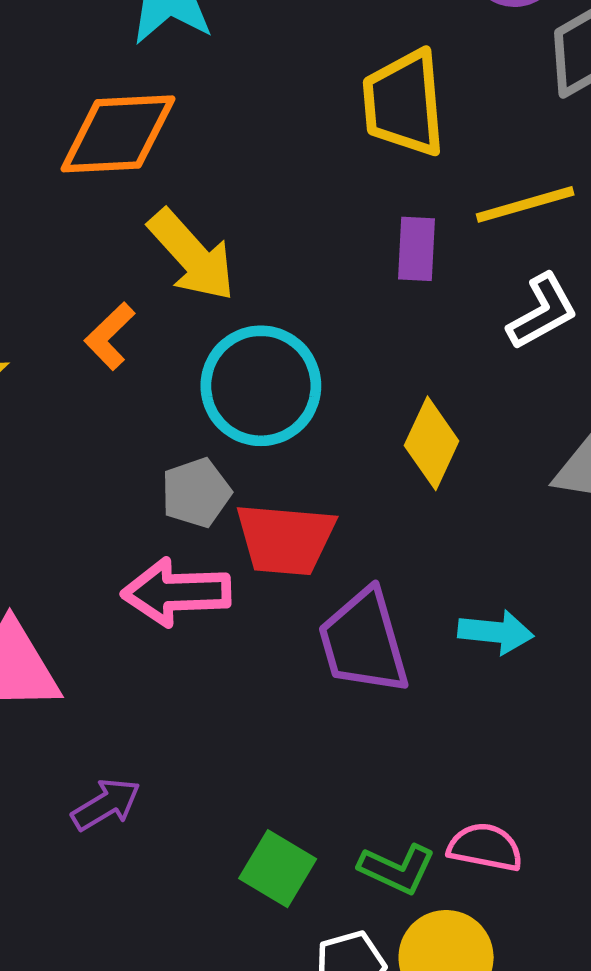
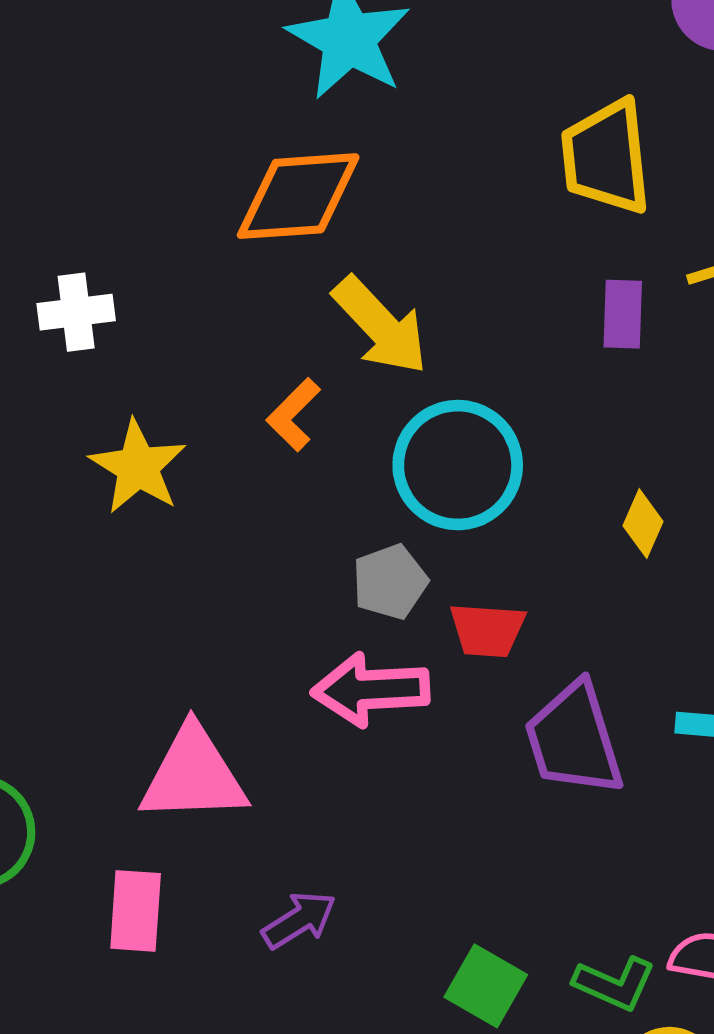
yellow diamond: (432, 443) -> (643, 524), size x0.7
red trapezoid: (285, 539) -> (487, 630), size x0.7

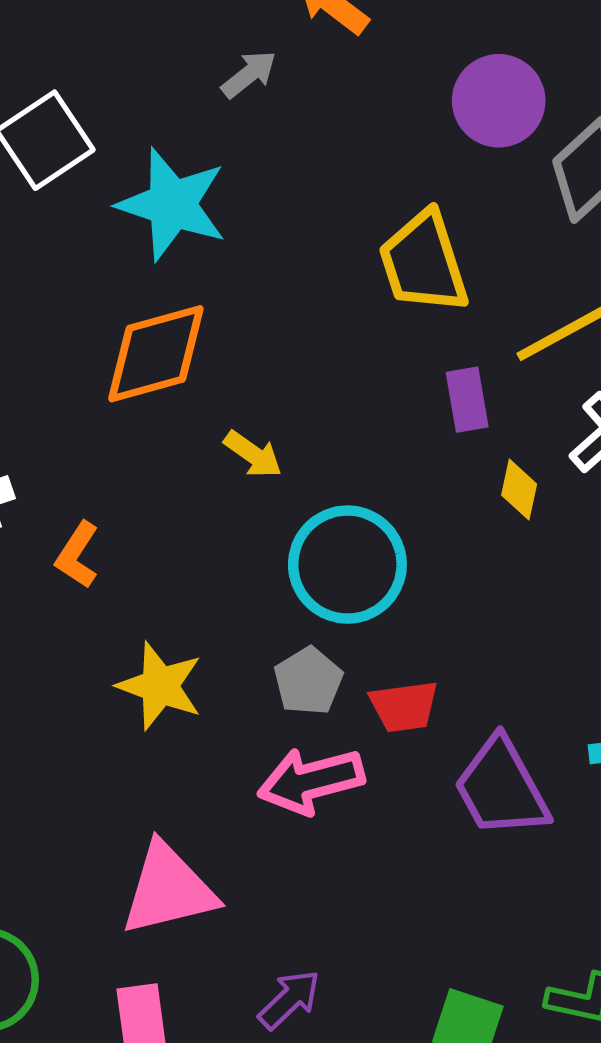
yellow arrow: (380, 326) -> (253, 454), size x0.6
orange L-shape: (293, 415) -> (77, 555), moved
yellow star: (138, 467) -> (160, 686), moved
yellow diamond: (643, 524) -> (519, 490), moved

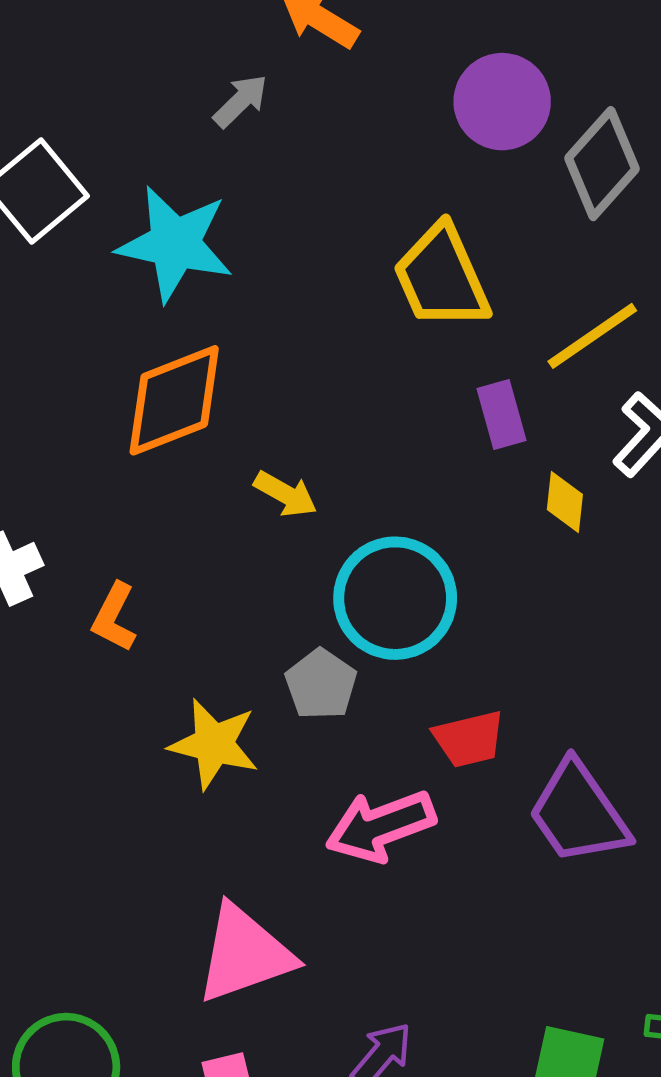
gray pentagon: (308, 681) -> (321, 684), moved

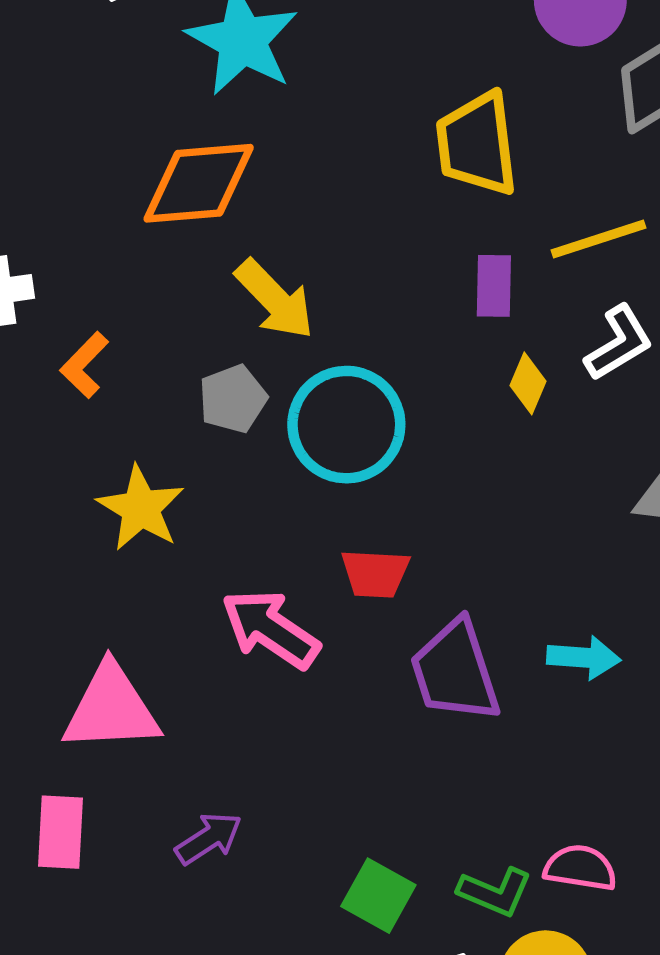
yellow arrow: (286, 494) -> (275, 299), size x1.5
gray pentagon: (321, 684) -> (233, 399), moved
pink arrow: (380, 826) -> (270, 629), turned 38

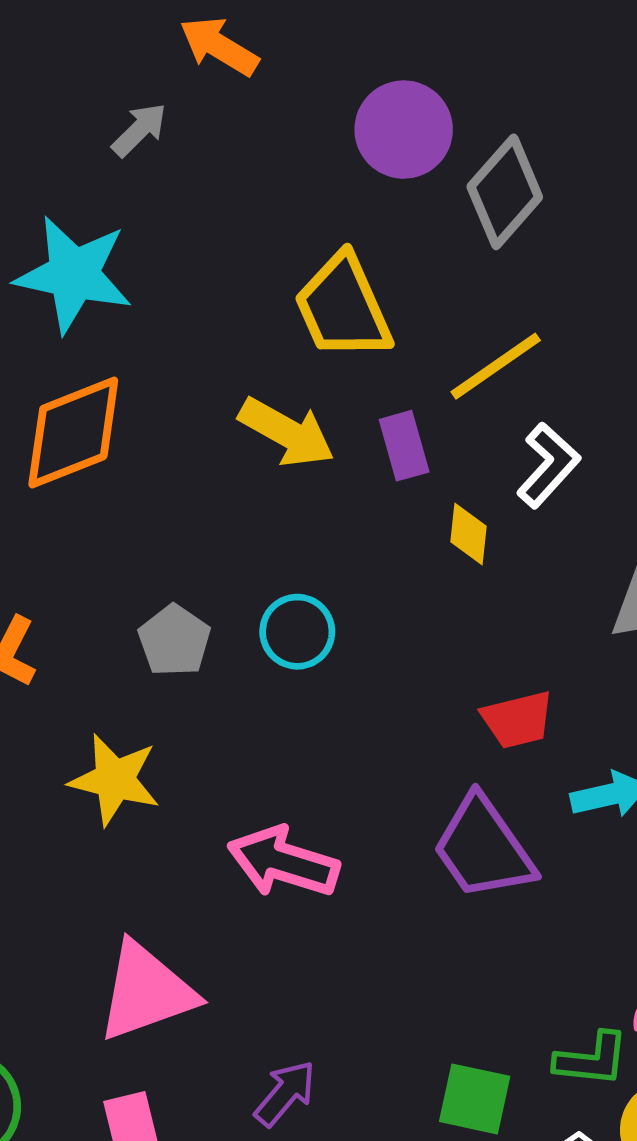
yellow arrow: (275, 299) -> (287, 432), moved
cyan circle: (346, 425) -> (297, 632), size x0.6
red trapezoid: (375, 574) -> (518, 720), moved

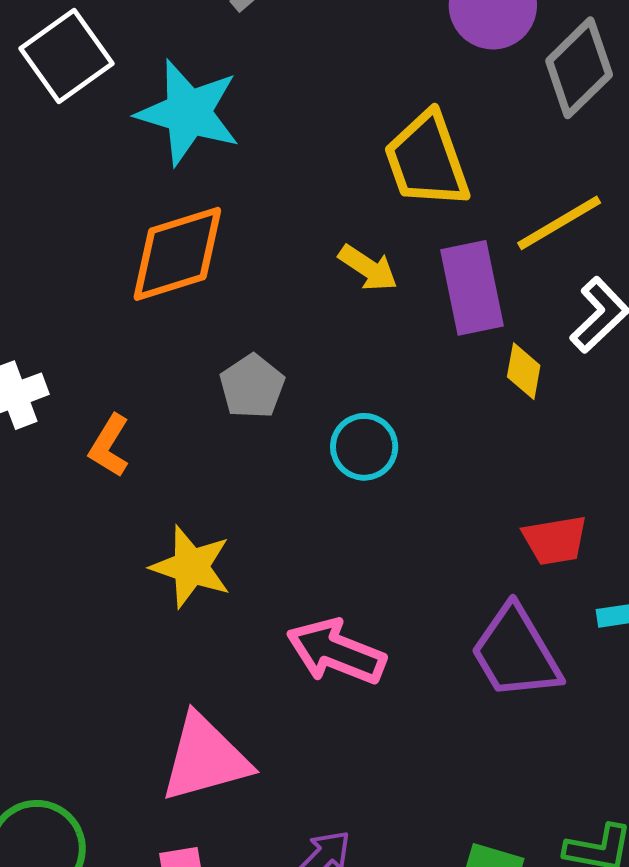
yellow arrow: (287, 432) -> (368, 268), size x0.7
purple rectangle: (404, 446) -> (472, 288), size x1.5
gray pentagon: (174, 641) -> (252, 386), moved

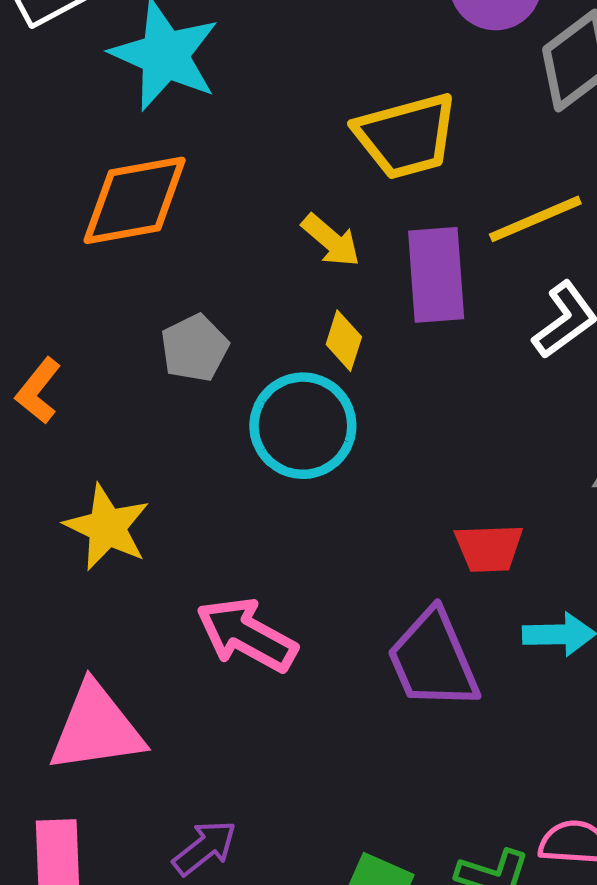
yellow trapezoid: (427, 160) -> (406, 136), turned -93
yellow diamond: (524, 371) -> (344, 341), moved
cyan circle: (364, 447) -> (303, 426), size x1.5

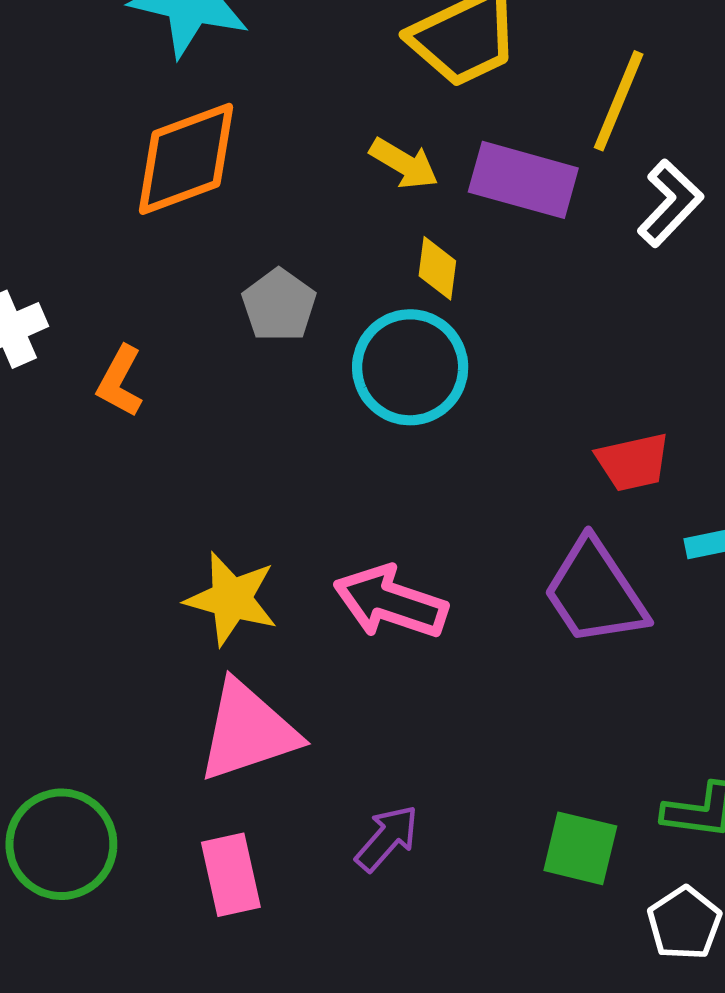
yellow line: (535, 219) -> (619, 101), turned -34
purple rectangle: (436, 275) -> (523, 180), turned -60
yellow star: (107, 527) -> (231, 599), moved

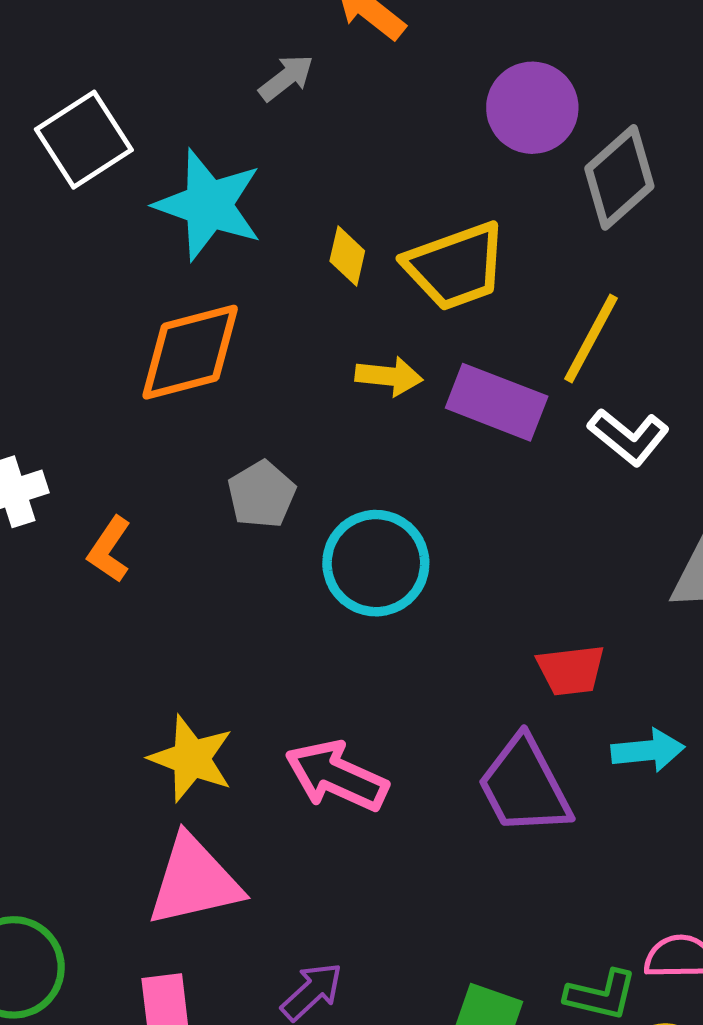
yellow arrow: (404, 164) -> (389, 376), turned -30
white L-shape: (670, 203) -> (629, 437), turned 80
yellow diamond: (437, 268) -> (347, 256), moved

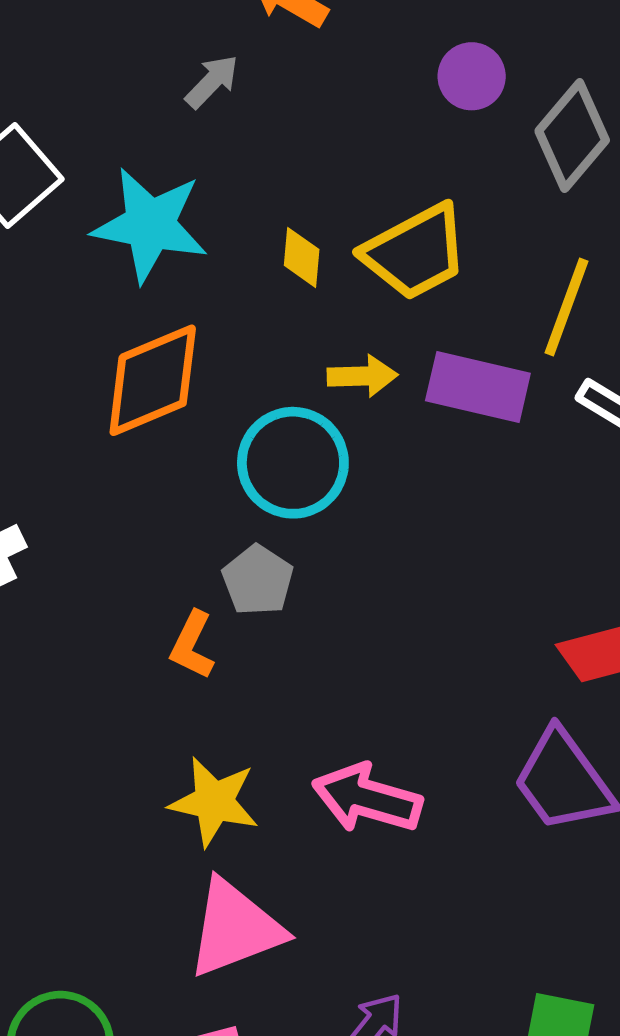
purple circle: (532, 108) -> (472, 76), size x0.7
gray pentagon: (262, 494) -> (258, 580), moved
orange L-shape: (109, 550) -> (192, 645), moved
cyan circle: (376, 563) -> (293, 463), moved

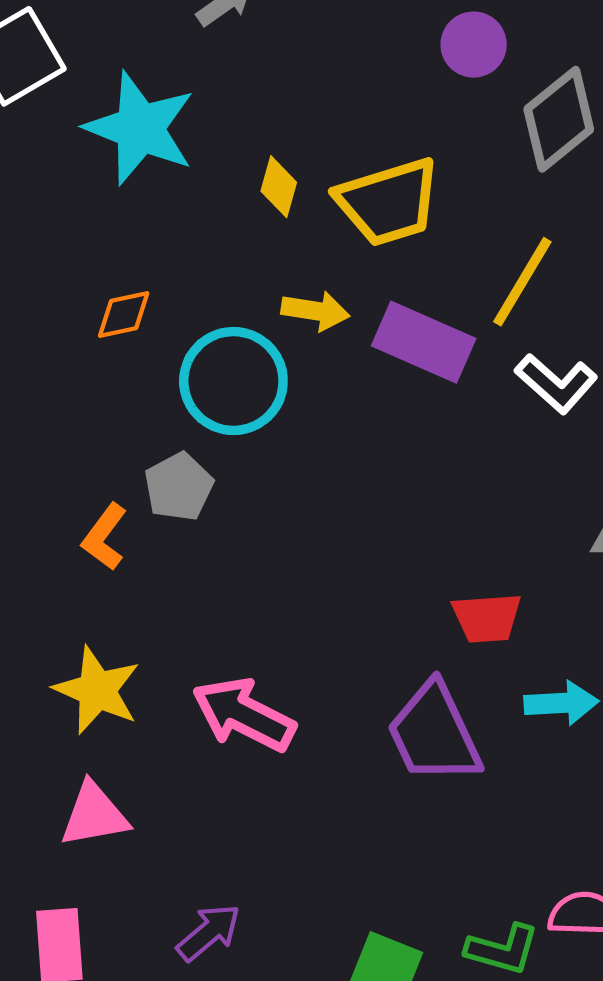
orange diamond: (153, 380) -> (124, 314), moved, size x0.5
pink triangle: (235, 928) -> (94, 815), size x0.7

